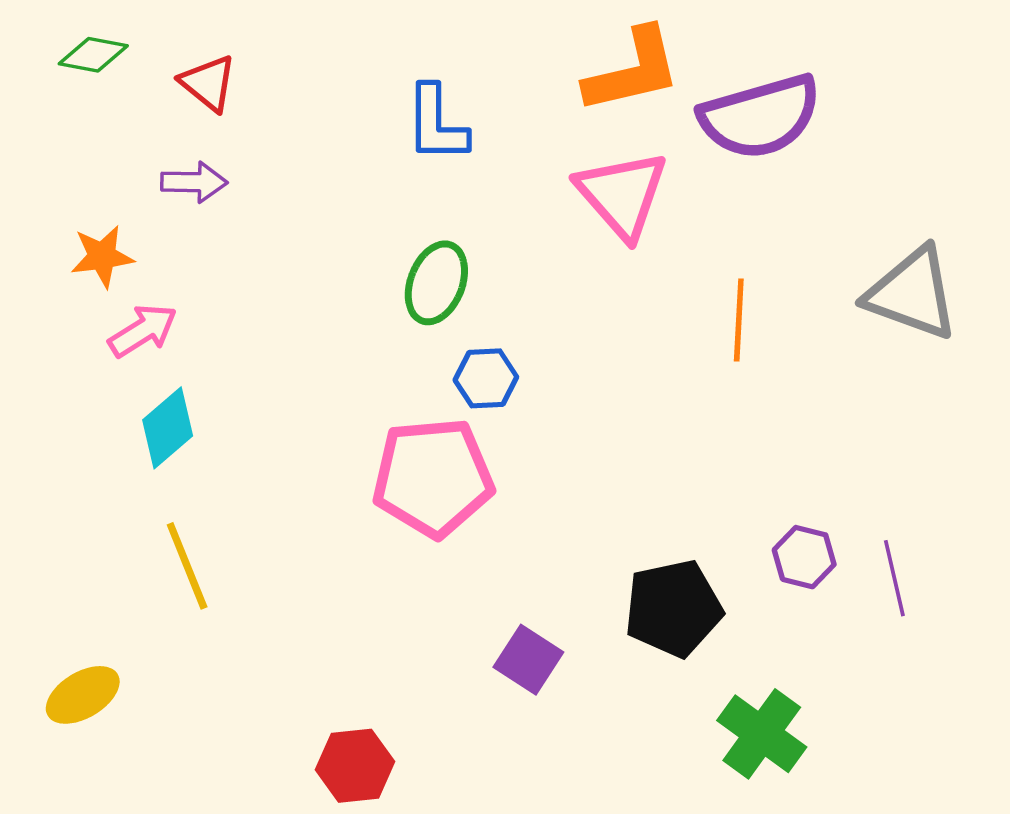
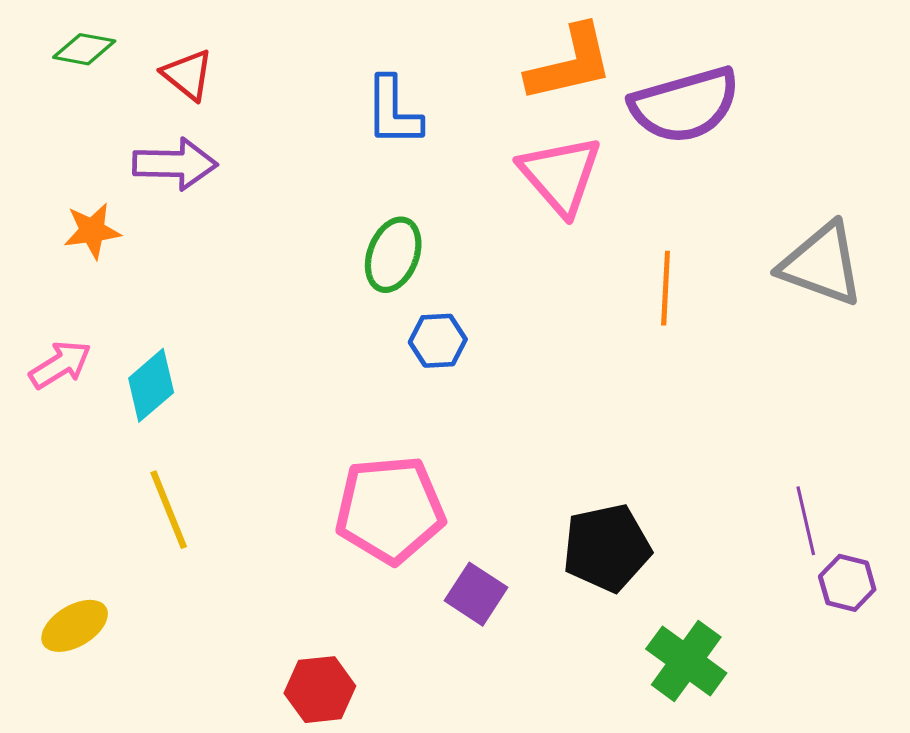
purple arrow: (194, 182) -> (175, 164), size x1.4
pink arrow: (143, 331) -> (60, 365), moved
pink pentagon: (433, 477) -> (390, 510), moved
purple hexagon: (804, 557) -> (847, 583), moved

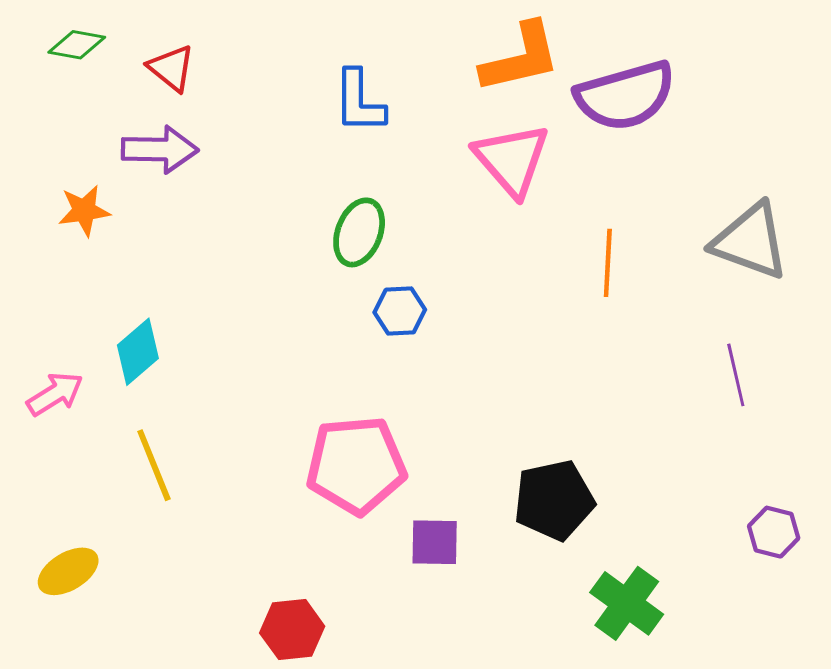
pink arrow: (60, 365) -> (55, 394), moved
purple line: (806, 521) -> (736, 375), moved
purple square: (476, 594) -> (435, 542), turned -32

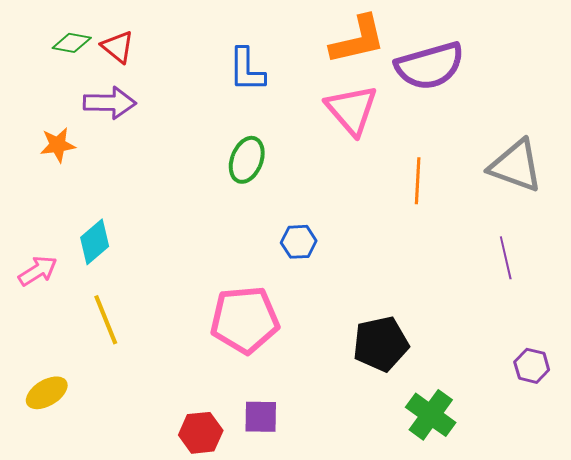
green diamond: (77, 45) -> (72, 43), moved
blue hexagon: (400, 311) -> (299, 242), moved
purple square: (435, 542) -> (261, 417), moved

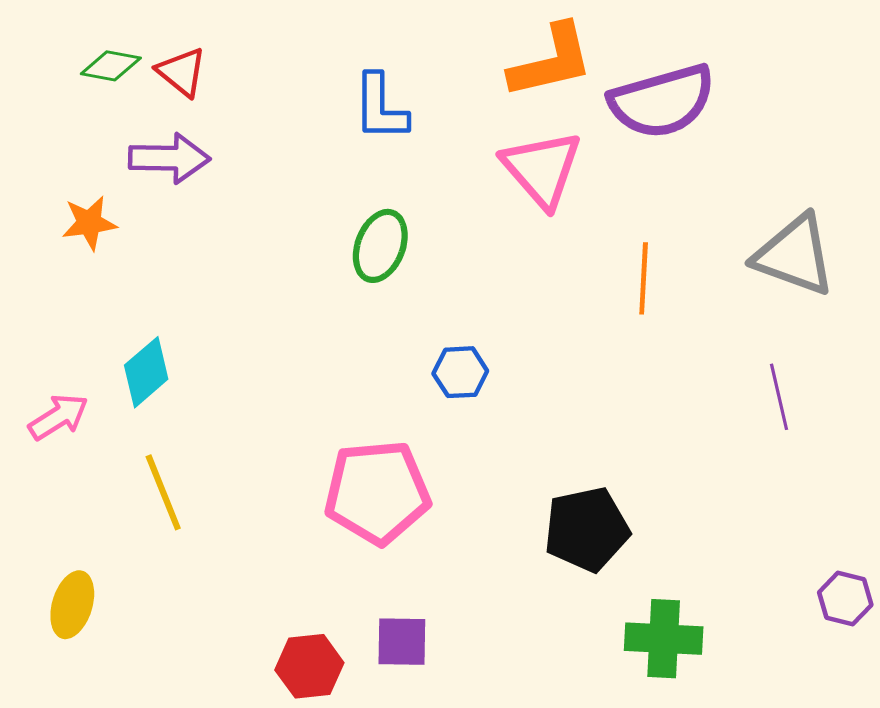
purple hexagon: (532, 366) -> (845, 599), moved
yellow ellipse: (47, 393) -> (72, 605), turned -42
green cross: (431, 415) -> (664, 639), turned -33

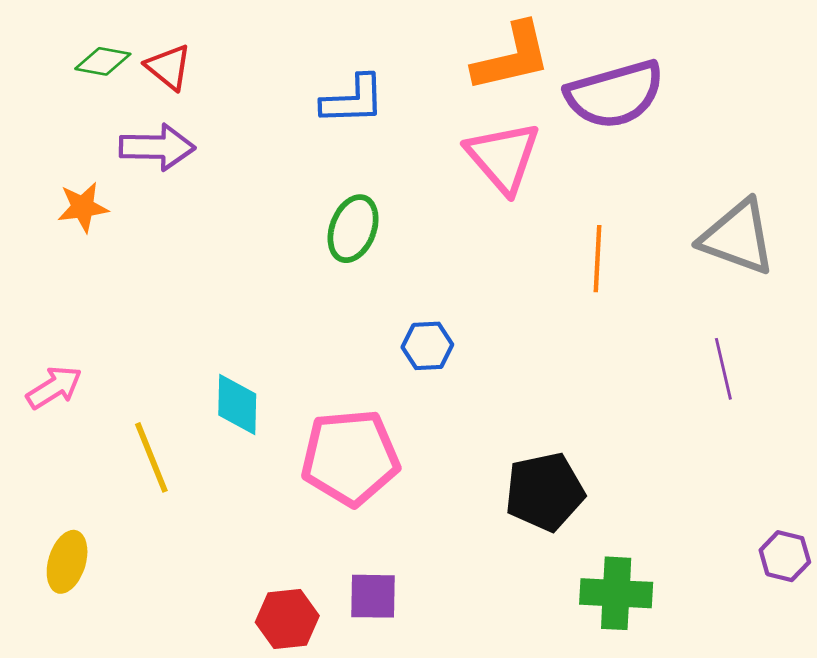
blue L-shape: (380, 107) -> (353, 100), turned -92
cyan diamond: (146, 372) -> (237, 405), moved, turned -48

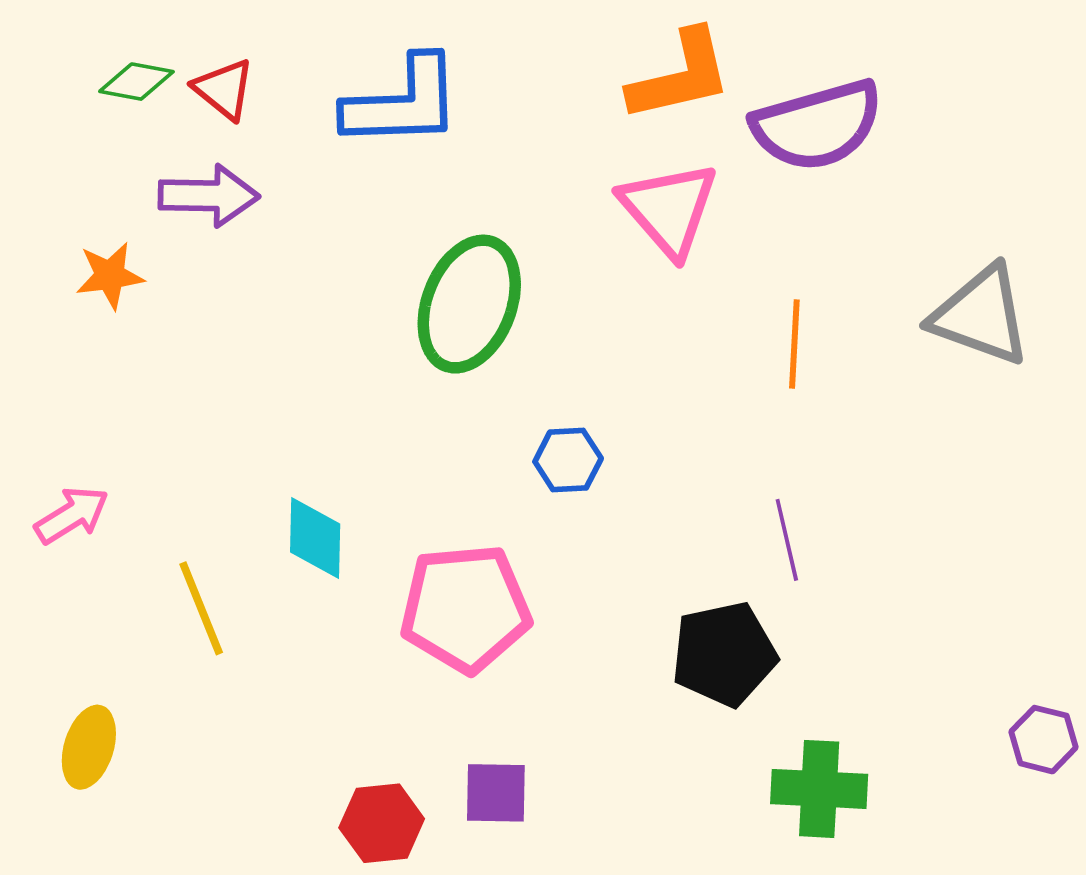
blue L-shape: (353, 100) -> (403, 102), moved, size x1.4
green ellipse: (353, 229) -> (469, 304), size x1.5
purple line: (723, 369) -> (787, 540), moved

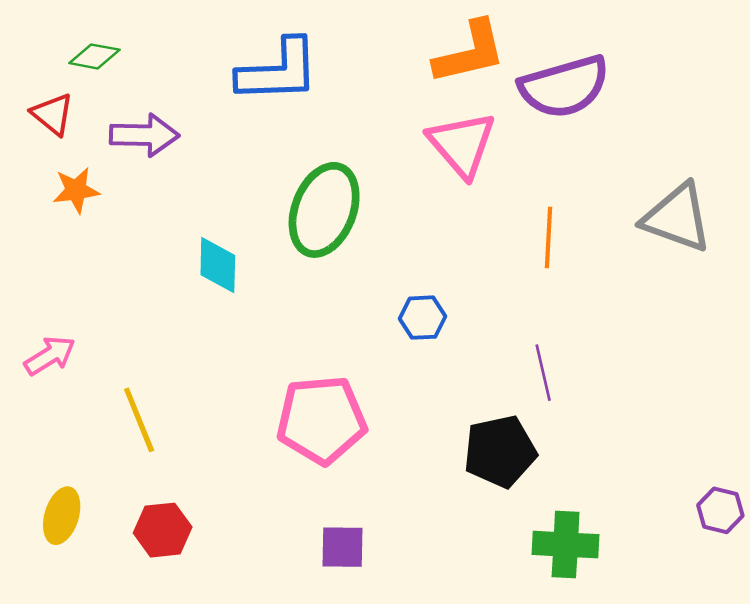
red triangle: (224, 89) -> (52, 114), moved
blue hexagon: (568, 460) -> (422, 318), moved
cyan diamond: (315, 538) -> (218, 265), moved
red hexagon: (382, 823) -> (163, 530), moved

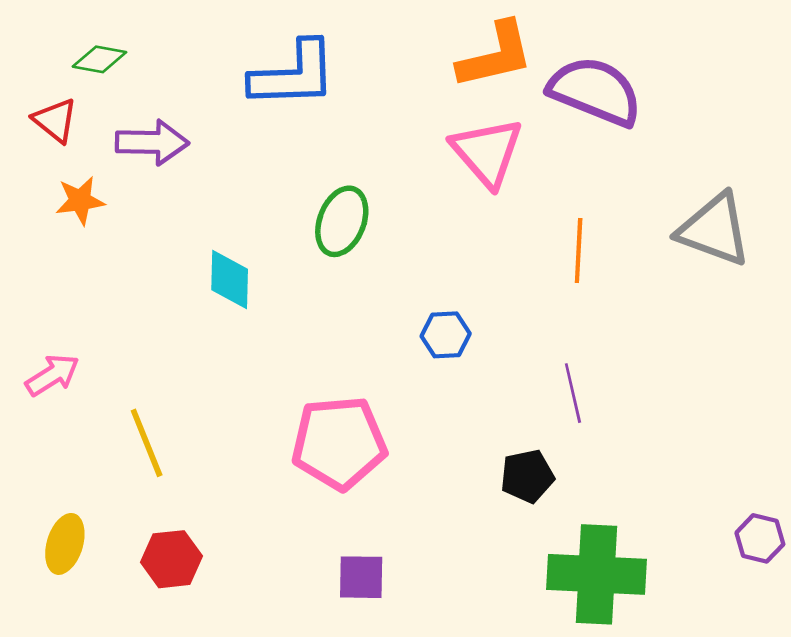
purple semicircle: (564, 87) -> (595, 91), turned -142
green ellipse: (324, 210) -> (342, 221), size x0.7
black pentagon: (500, 451) -> (527, 476), size x0.7
green cross: (566, 545) -> (597, 574), size x1.4

